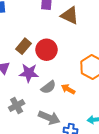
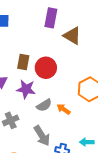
brown rectangle: (24, 46) -> (23, 62), turned -35
gray arrow: (49, 118) -> (42, 136), turned 30

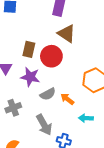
brown triangle: (72, 36) -> (66, 34), moved
cyan arrow: (87, 142) -> (86, 118), moved

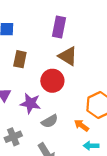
brown rectangle: (29, 49) -> (20, 59), moved
orange arrow: (67, 99) -> (81, 125), moved

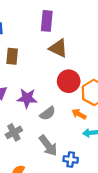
red circle: (52, 81) -> (69, 81), moved

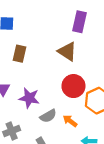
purple rectangle: (47, 21) -> (80, 22), moved
orange arrow: (79, 114) -> (70, 121), moved

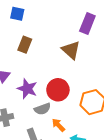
red circle: (73, 86) -> (58, 90), moved
orange arrow: (70, 121) -> (58, 125), moved

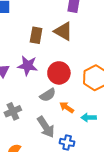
brown rectangle: (25, 45) -> (36, 35), moved
purple star: (27, 89) -> (28, 66), moved

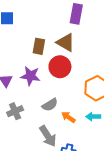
red circle: (59, 73) -> (60, 67), moved
gray cross: (13, 111) -> (15, 111), moved
cyan arrow: (89, 118) -> (93, 117), moved

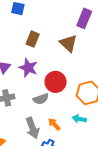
brown rectangle: (39, 46) -> (33, 39), moved
red circle: (60, 67) -> (56, 82), moved
orange arrow: (68, 117) -> (54, 124), moved

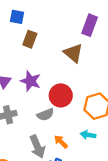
brown rectangle: (33, 39) -> (30, 39), moved

